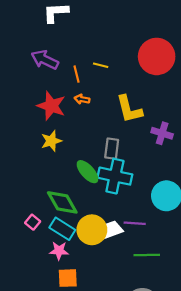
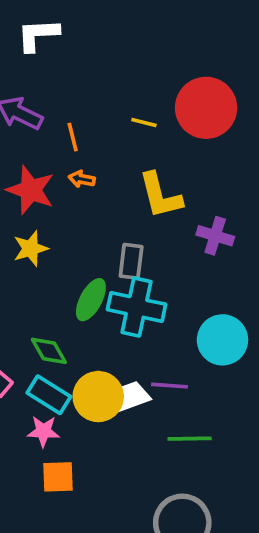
yellow line: (101, 65) -> (144, 122), moved
green ellipse: (87, 172) -> (91, 300), turned 70
green diamond: (62, 202) -> (49, 351), size x0.7

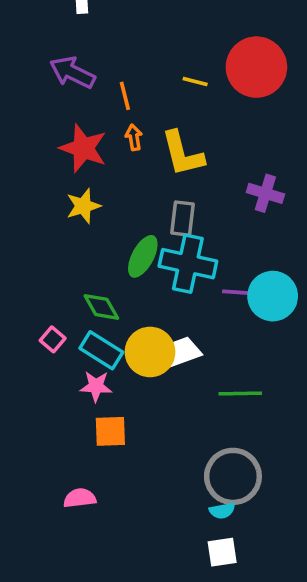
orange arrow: (82, 179) -> (134, 137), turned 70
yellow L-shape: (160, 196) -> (182, 154), moved
purple line: (169, 386) -> (240, 292), moved

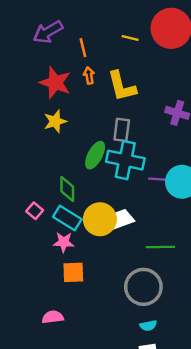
purple arrow: (72, 72) -> (48, 32), turned -56
green diamond: (101, 307) -> (67, 189), turned 30
gray circle: (233, 476) -> (143, 287), moved

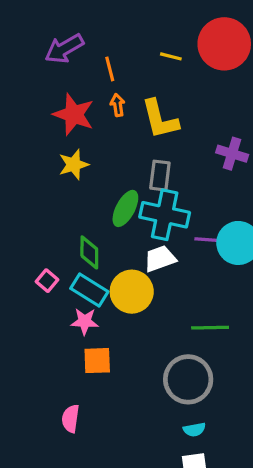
white trapezoid: (122, 219) -> (160, 259), moved
pink semicircle: (53, 317) -> (71, 419), turned -75

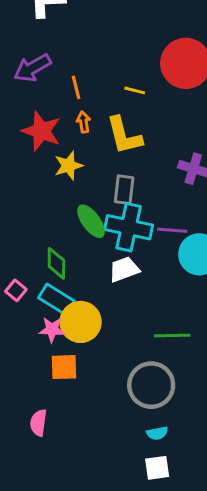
yellow line: (171, 56) -> (135, 90), moved
yellow star: (74, 165) -> (69, 166), moved
green ellipse: (125, 208) -> (91, 221), turned -64
purple line: (210, 240) -> (172, 230), moved
yellow circle: (132, 292) -> (81, 322), moved

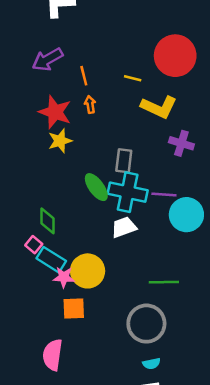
yellow L-shape: (124, 136) -> (159, 107), moved, turned -51
yellow star: (69, 166) -> (60, 141), moved
green diamond: (56, 263) -> (48, 221), moved
cyan rectangle: (56, 299) -> (51, 260), moved
pink semicircle: (38, 423) -> (53, 355), size x1.4

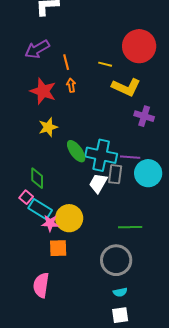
yellow star: (60, 141) -> (48, 127), moved
gray rectangle: (124, 161) -> (115, 174), moved
white trapezoid: (124, 227) -> (98, 183), turned -40

